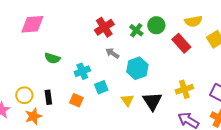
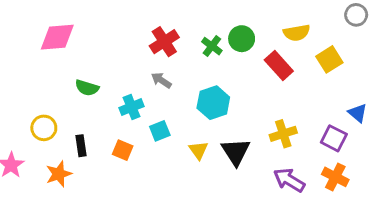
gray arrow: (112, 53) -> (161, 80), moved
yellow circle: (24, 95) -> (44, 128), moved

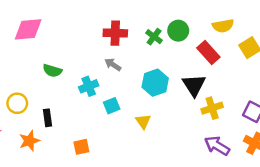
red cross: (164, 42) -> (115, 33), turned 35
orange square: (123, 150) -> (81, 147), moved, turned -35
black triangle: (236, 152) -> (194, 85), moved

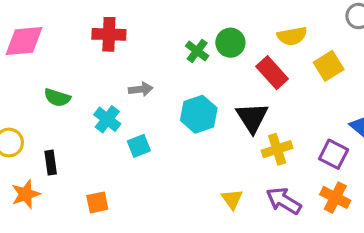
red cross: (115, 33) -> (109, 34), moved
gray arrow: (113, 65) -> (141, 89), turned 140
cyan cross: (89, 86) -> (107, 119), turned -30
yellow triangle: (143, 121) -> (232, 199), moved

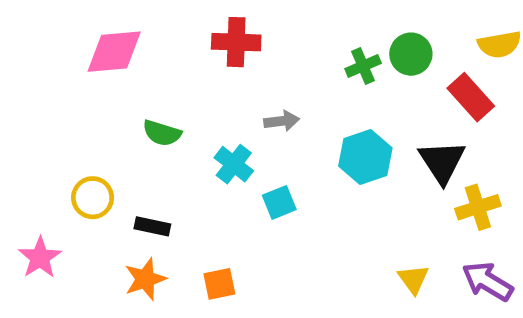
green cross: (197, 51) -> (363, 66), turned 30
black rectangle: (51, 163) -> (152, 226), turned -70
orange star: (26, 194) -> (145, 279), moved

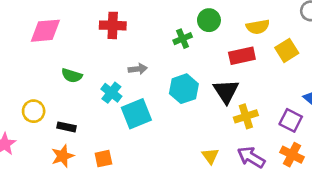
green circle: (411, 54) -> (209, 20), moved
red rectangle: (471, 97) -> (242, 56), turned -60
cyan square: (279, 202) -> (136, 114), size x1.6

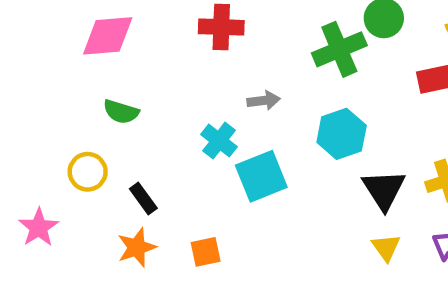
green cross: (183, 39) -> (339, 49), size x1.6
green semicircle: (72, 76) -> (121, 112), moved
black triangle: (226, 91) -> (384, 190), moved
black rectangle: (67, 127) -> (143, 198), turned 42

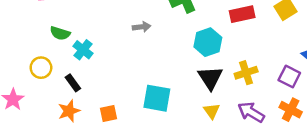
cyan hexagon: (342, 134) -> (208, 42), moved
cyan cross: (219, 141) -> (83, 50), moved
cyan square: (261, 176) -> (157, 98), moved, turned 32

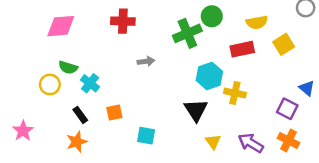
yellow circle: (41, 68) -> (50, 84), moved
yellow cross: (246, 73) -> (235, 93), moved, turned 30
black triangle: (210, 78) -> (196, 110), moved
cyan square: (157, 98) -> (146, 136), moved, size x0.7
orange square: (108, 113) -> (114, 112), moved

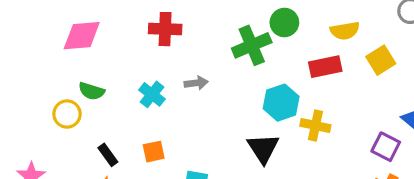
cyan cross: (90, 83) -> (152, 94), moved

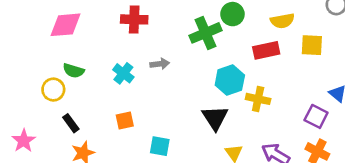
yellow square: (381, 60) -> (312, 45), turned 35
black rectangle: (108, 155) -> (71, 123), moved

